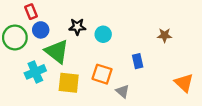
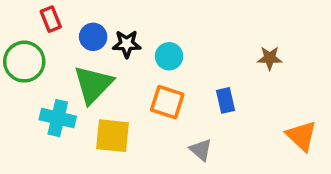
blue circle: (41, 30) -> (93, 37), moved
green triangle: (57, 51) -> (93, 85), turned 36
cyan cross: (35, 72) -> (58, 118), turned 36
orange square: (102, 74) -> (167, 102), moved

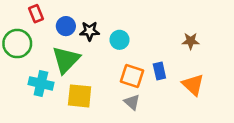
orange square: (167, 102) -> (132, 76), moved
orange triangle: (301, 136) -> (193, 85), moved
gray triangle: (201, 150) -> (132, 102), moved

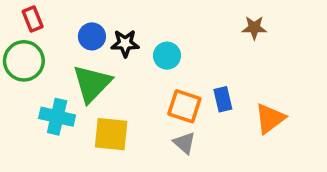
red rectangle: (36, 14) -> (33, 19), moved
brown star: (191, 41) -> (254, 28), moved
orange triangle: (193, 85) -> (270, 118), turned 40

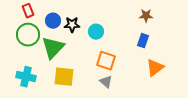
red rectangle: (33, 19) -> (28, 11), moved
green circle: (24, 61) -> (28, 35), moved
blue rectangle: (223, 99) -> (143, 41), moved, turned 32
cyan cross: (57, 117) -> (26, 77), moved

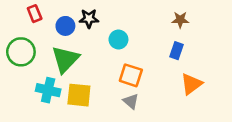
black star: (72, 25) -> (89, 19), moved
green circle: (28, 35) -> (21, 52), moved
cyan cross: (26, 77) -> (48, 90), moved

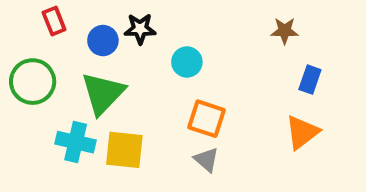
blue rectangle: (176, 51) -> (310, 80), moved

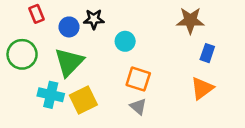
brown star: (285, 31) -> (190, 20), size x1.5
yellow square: (124, 150) -> (83, 100), turned -32

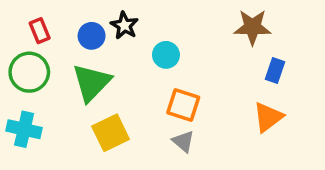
red rectangle: (36, 14) -> (40, 31), moved
black star: (94, 19) -> (124, 25), turned 30
cyan cross: (51, 95) -> (24, 129), moved

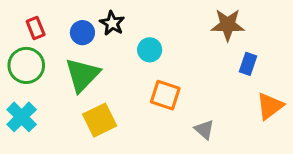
orange triangle: (268, 117) -> (270, 106), moved
cyan cross: (24, 129) -> (22, 117), turned 32
gray triangle: (183, 141) -> (204, 129), moved

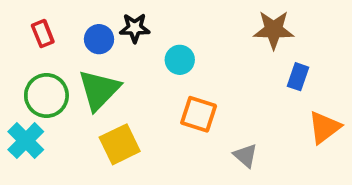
black star: (112, 23) -> (135, 28), turned -30
green circle: (26, 65) -> (46, 95), moved

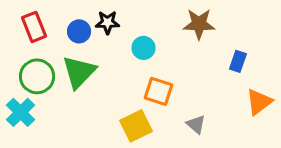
brown star: (274, 30) -> (199, 24), moved
red rectangle: (43, 34) -> (34, 27), size x1.4
yellow square: (120, 144) -> (136, 126), moved

